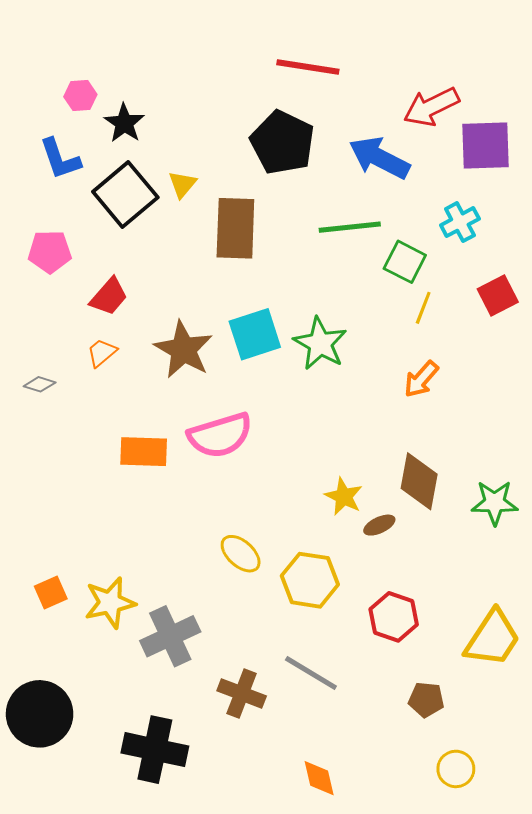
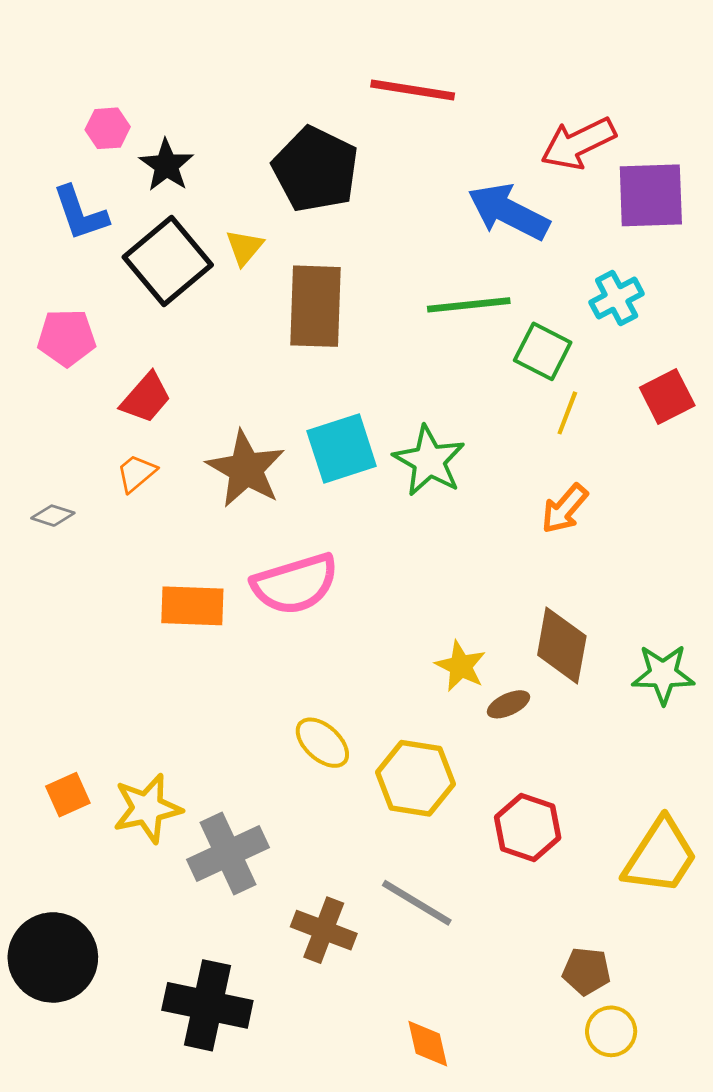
black pentagon: (282, 142) -> (316, 169), moved
brown pentagon: (426, 700) -> (586, 971), moved

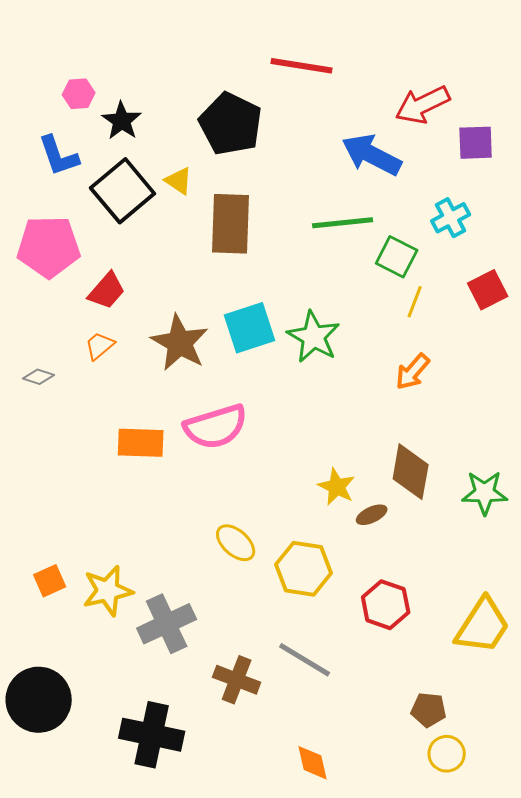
purple square: (651, 195) -> (476, 143), size x0.7
yellow triangle: (244, 247) -> (179, 181), turned -36
pink pentagon: (67, 338) -> (49, 247), size x1.5

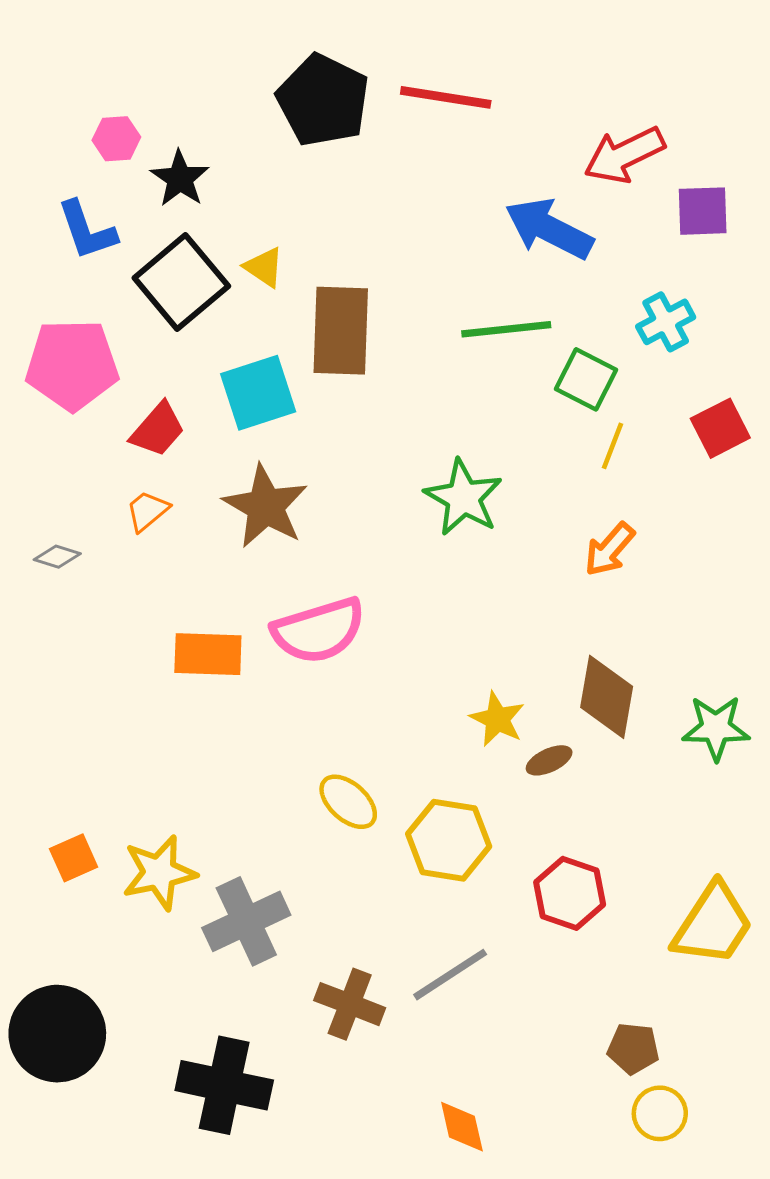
black pentagon: (231, 124) -> (323, 100), moved
cyan square: (250, 328) -> (258, 393), moved
gray line: (305, 660) -> (450, 975), turned -64

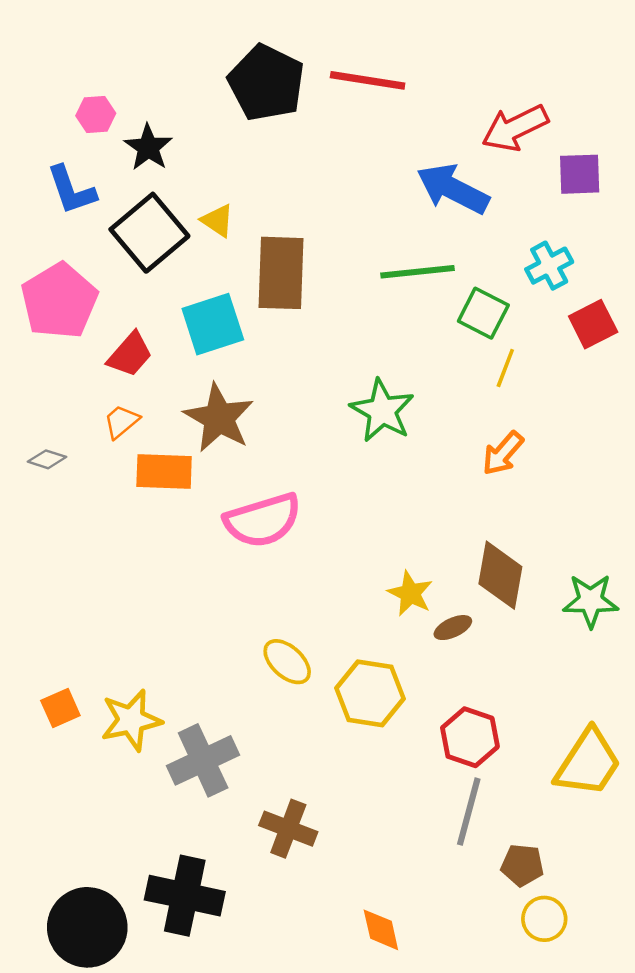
pink pentagon: (72, 365) -> (59, 301), turned -30
red square: (720, 428) -> (593, 324), moved
orange rectangle: (208, 654) -> (164, 472), moved
gray line: (450, 975) -> (469, 812), moved, turned -42
black circle: (57, 1034) -> (87, 927), moved

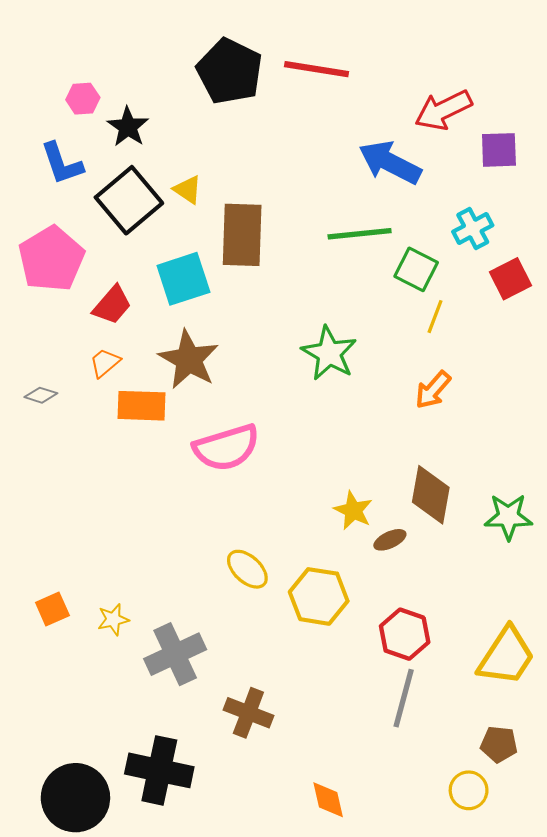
yellow star: (131, 720) -> (113, 619), size x0.6
brown pentagon: (522, 865) -> (499, 744), moved

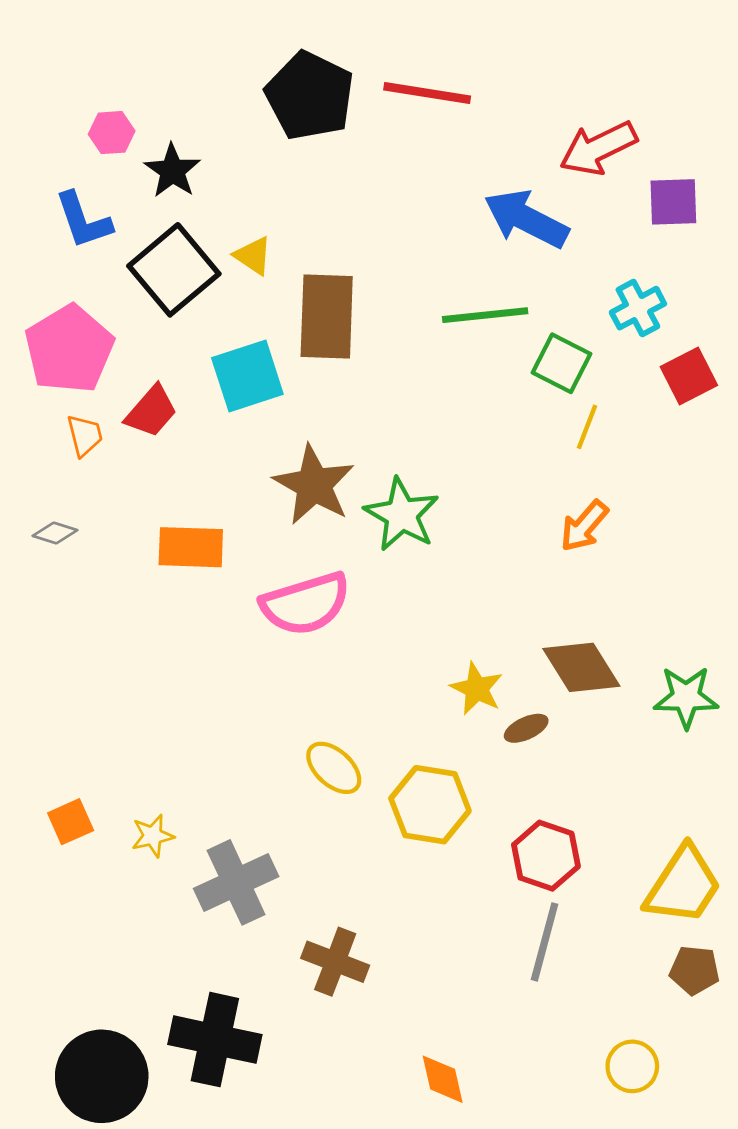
green star: (329, 353) -> (402, 515), moved
brown star: (189, 360) -> (314, 485), moved
orange trapezoid: (105, 363) -> (85, 435), moved, turned 116
brown diamond: (431, 495) -> (581, 667), turned -42
brown pentagon: (499, 744) -> (695, 970), moved

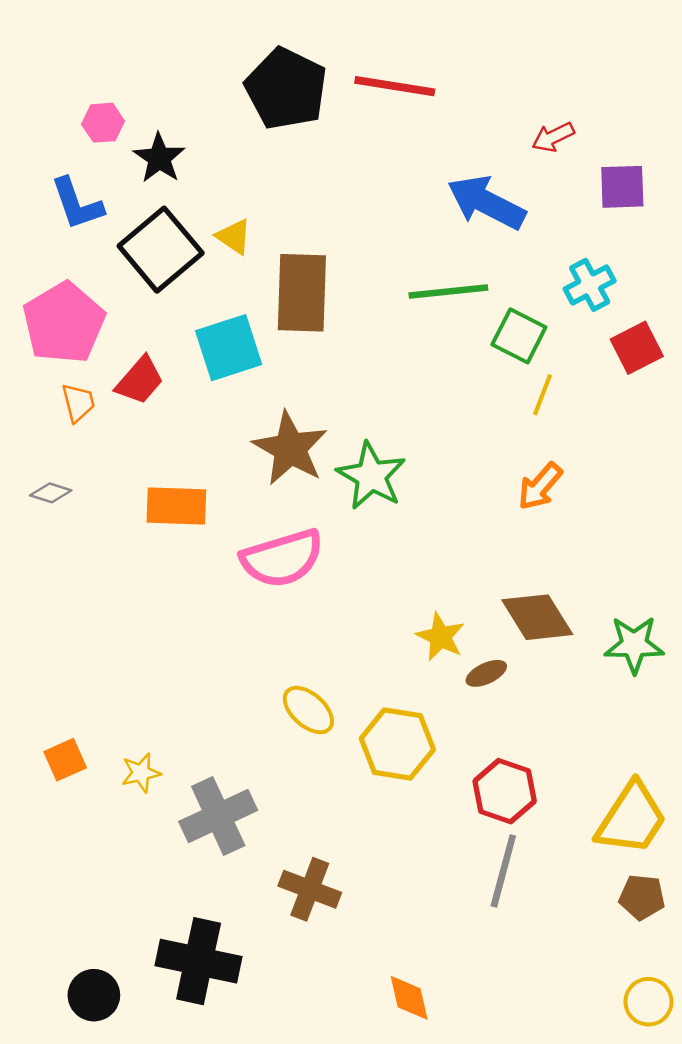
red arrow: (598, 148) -> (553, 137), size x0.6
yellow circle: (632, 1066) -> (648, 1002), moved
black circle: (102, 1076) -> (94, 995), size x0.6

